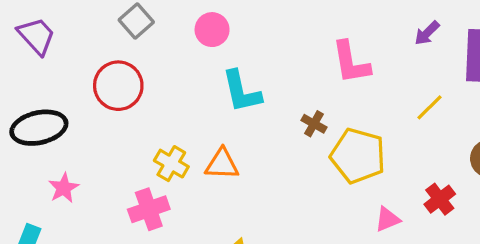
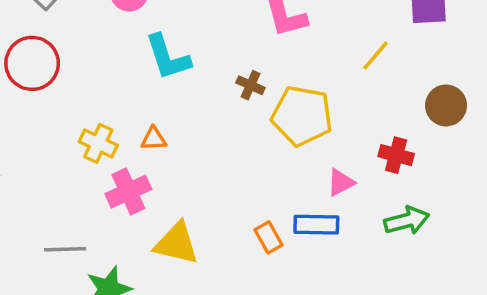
orange triangle: (222, 164) -> (154, 139), size x0.7
red cross: (440, 199) -> (396, 155), turned -32
pink cross: (149, 209) -> (128, 192), moved

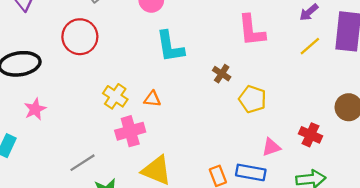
yellow line: (375, 56) -> (310, 46), moved
yellow pentagon: (302, 116) -> (252, 99), size x0.7
gray line: (65, 249) -> (82, 163), turned -40

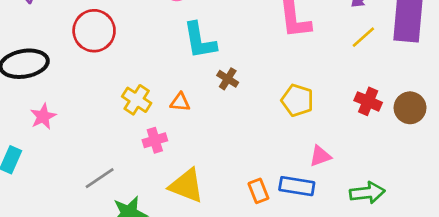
brown cross: (222, 74) -> (228, 79), moved
pink cross: (130, 131) -> (155, 140), size x0.7
red cross: (311, 135) -> (368, 101), moved

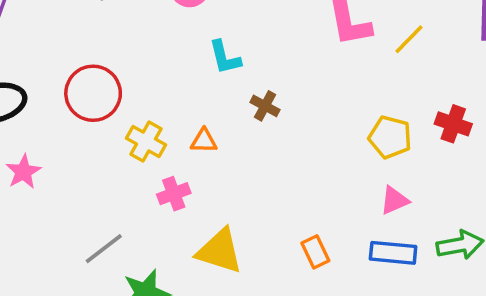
red circle: (94, 31) -> (93, 93), moved
yellow line: (363, 37) -> (409, 39), moved
cyan L-shape: (200, 41) -> (225, 58), size x0.7
yellow pentagon: (297, 100) -> (390, 137), moved
blue rectangle: (297, 186) -> (393, 253), moved

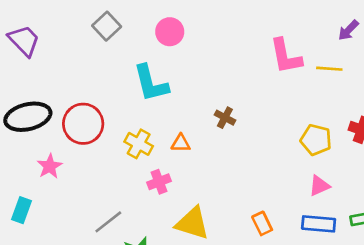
yellow line: (409, 39) -> (329, 69), turned 50
cyan L-shape: (225, 58) -> (151, 83), moved, size x1.5
red circle: (93, 93) -> (83, 124), moved

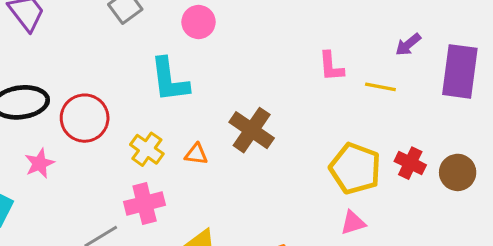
pink L-shape: (286, 56) -> (331, 66), size x0.7
brown cross: (225, 118) -> (252, 130), size x1.8
yellow pentagon: (316, 140) -> (355, 168), size x1.4
pink cross: (159, 182) -> (145, 203), moved, size x1.4

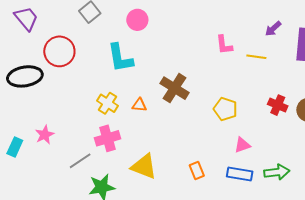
red circle: (85, 118) -> (59, 51), moved
pink star: (40, 163) -> (45, 135), moved
yellow pentagon: (355, 168) -> (225, 109), moved, size x0.7

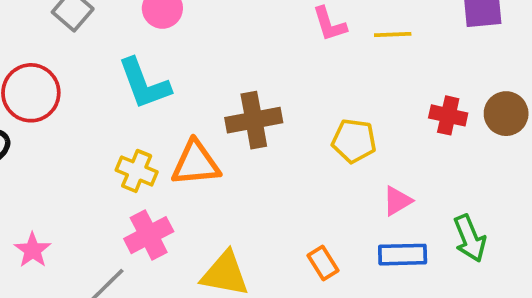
brown cross: (175, 88) -> (254, 120), turned -32
orange triangle: (139, 105) -> (196, 163), size x1.8
green arrow: (277, 172) -> (470, 238), turned 85

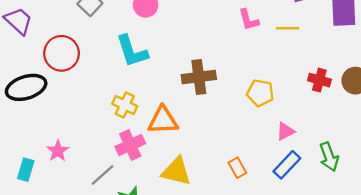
orange triangle: (196, 163) -> (163, 120), moved
blue rectangle: (403, 255) -> (287, 165), turned -48

